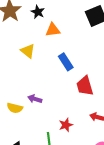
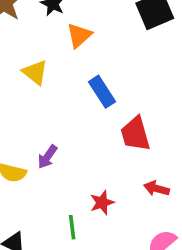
orange triangle: (53, 30) -> (79, 35), turned -35
purple arrow: (35, 99) -> (47, 157), turned -72

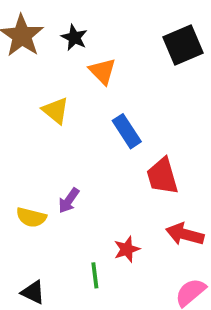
orange triangle: (79, 35) -> (102, 71), turned -32
red arrow: (157, 188) -> (185, 234), size x1.4

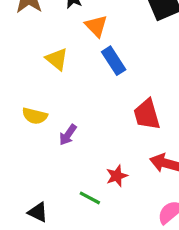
blue rectangle: (127, 131) -> (114, 61), moved
yellow semicircle: (31, 217) -> (35, 116), moved
green line: (95, 275) -> (90, 198), turned -55

